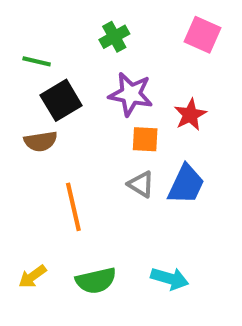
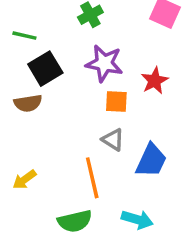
blue trapezoid: (186, 184) -> (151, 160), moved
orange line: (73, 207) -> (92, 178), moved
yellow arrow: (32, 276) -> (24, 180), moved

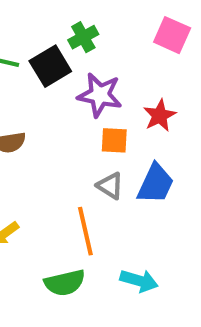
black square: (45, 69) -> (50, 66), moved
blue trapezoid: (151, 160) -> (156, 184), moved

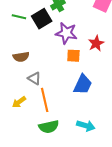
blue trapezoid: (156, 184) -> (83, 85), moved
gray triangle: (110, 186) -> (34, 78), moved
orange line: (85, 231) -> (45, 100), moved

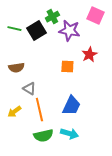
purple star: (66, 33) -> (69, 31), moved
blue trapezoid: (83, 85) -> (71, 106), moved
cyan arrow: (86, 126) -> (69, 134), moved

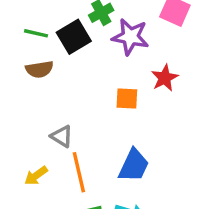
brown semicircle: (16, 68) -> (39, 69), moved

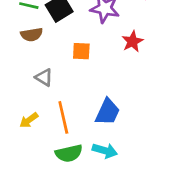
orange square: (127, 98) -> (81, 51), moved
gray triangle: (62, 136) -> (44, 77), moved

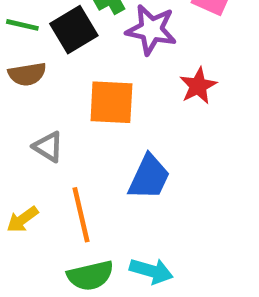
orange square: (81, 51) -> (111, 102), size x1.5
blue trapezoid: (108, 112) -> (149, 177), moved

